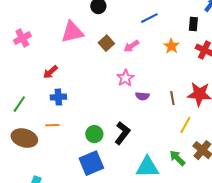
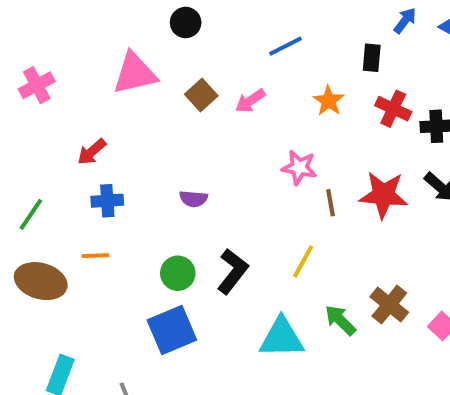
pink star: (125, 78) -> (299, 167), moved, turned -30
purple semicircle: (142, 96) -> (193, 199), moved
yellow line: (185, 125) -> (303, 261), moved

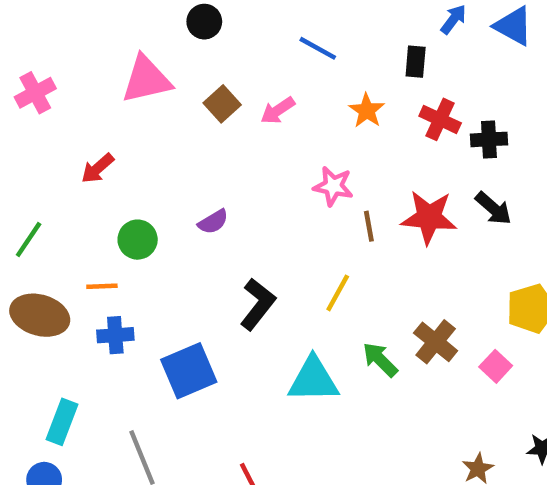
blue line: (285, 46) -> (318, 48), turned 56
purple semicircle: (193, 199) -> (213, 222), turned -36
blue cross: (107, 201) -> (115, 335), moved
green circle: (178, 273) -> (138, 240), moved

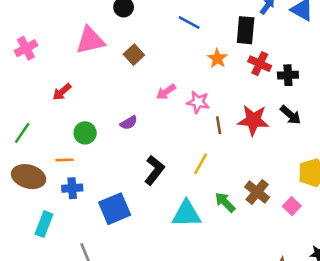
black rectangle: (416, 62) -> (246, 30), size x1.5
pink arrow: (278, 111) -> (166, 92), moved
cyan rectangle: (62, 422) -> (44, 224), moved

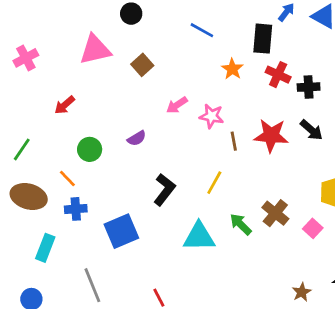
orange line: (65, 160) -> (67, 178), turned 48

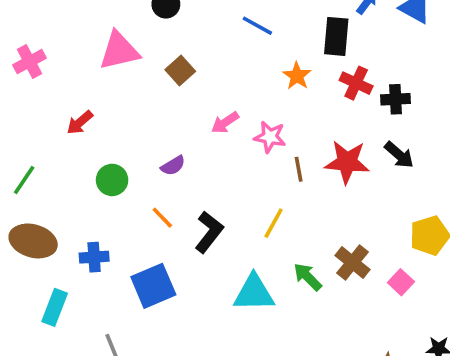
orange line: (67, 178) -> (162, 218), moved

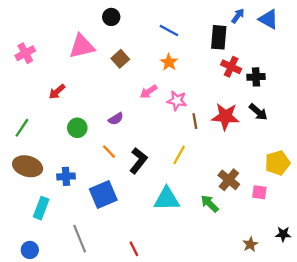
orange star: (297, 76) -> (169, 62), moved
green arrow: (308, 277) -> (210, 204), moved
pink square: (401, 282) -> (259, 192), turned -35

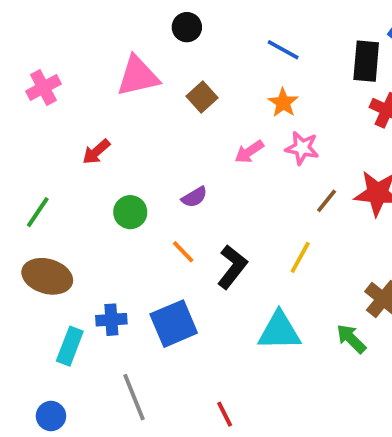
pink star: (177, 101) -> (302, 148), moved
brown line: (195, 121) -> (327, 201), turned 49
blue cross: (66, 176) -> (111, 320), moved

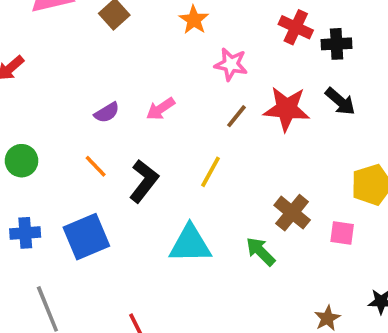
pink star: (302, 148) -> (231, 64), moved
pink arrow: (249, 152) -> (160, 109), moved
green circle: (130, 212) -> (22, 161), moved

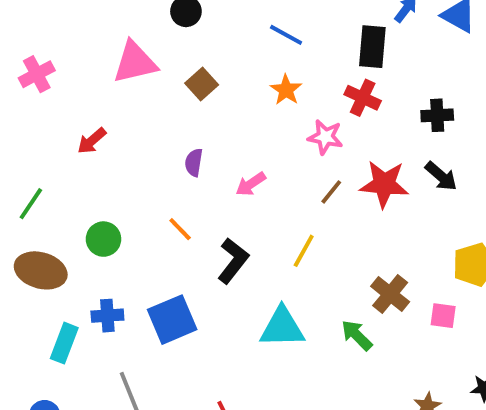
red cross: (296, 27) -> (363, 98), moved
purple semicircle: (107, 112) -> (194, 162), moved, turned 130
orange line: (96, 166) -> (180, 229), moved

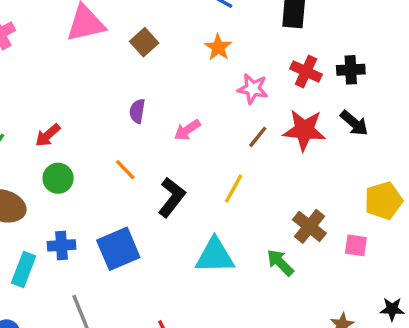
red cross: (363, 98) -> (306, 71), moved
red arrow: (92, 141) -> (48, 135), moved

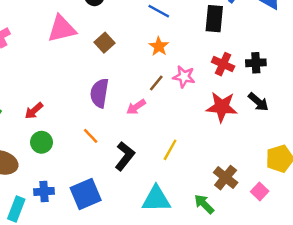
purple semicircle: (137, 111) -> (99, 93), size x1.6
brown line: (258, 137) -> (156, 83), moved
pink square: (356, 245) -> (260, 191), turned 36

